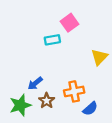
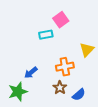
orange cross: (74, 91) -> (65, 67), moved
brown star: (47, 101) -> (60, 88), moved

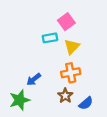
yellow triangle: (87, 50) -> (72, 47), moved

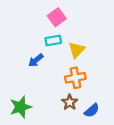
pink square: (66, 22) -> (57, 17), moved
blue arrow: (34, 79) -> (36, 60), moved

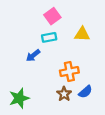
yellow triangle: (77, 50) -> (82, 34), moved, turned 49
blue semicircle: (92, 110) -> (85, 92), moved

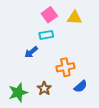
yellow triangle: (82, 34) -> (75, 18), moved
brown star: (64, 94) -> (44, 88), moved

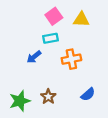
orange cross: (65, 67) -> (71, 59), moved

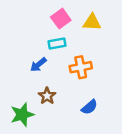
blue semicircle: (88, 94) -> (89, 107), moved
brown star: (48, 97) -> (47, 96), moved

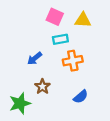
pink square: (61, 19) -> (55, 17), turned -30
cyan rectangle: (57, 43) -> (60, 39), moved

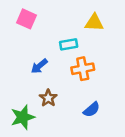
pink square: (55, 17) -> (27, 19), moved

